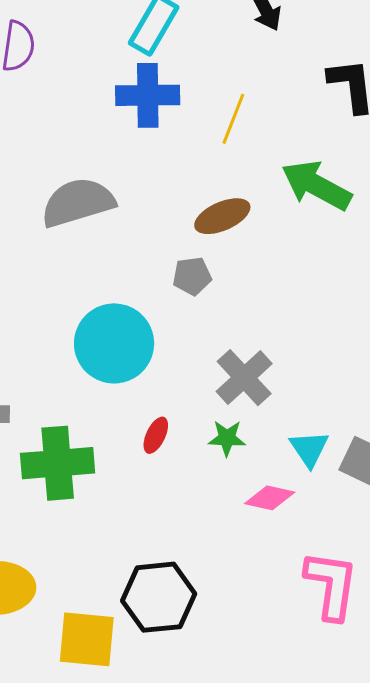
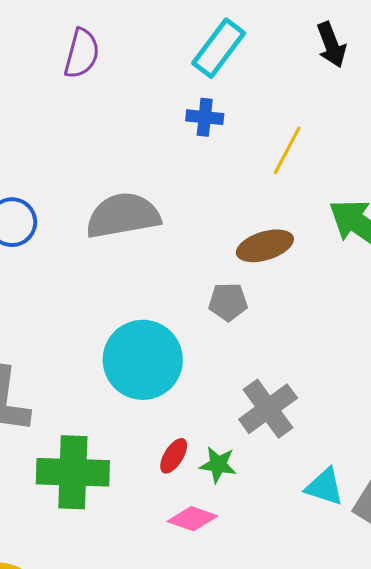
blue cross: (148, 95) -> (205, 117), size x0.6
green star: (227, 438) -> (218, 465), moved
cyan triangle: (309, 449) -> (325, 487), turned -45
pink diamond: (270, 498) -> (192, 519), moved

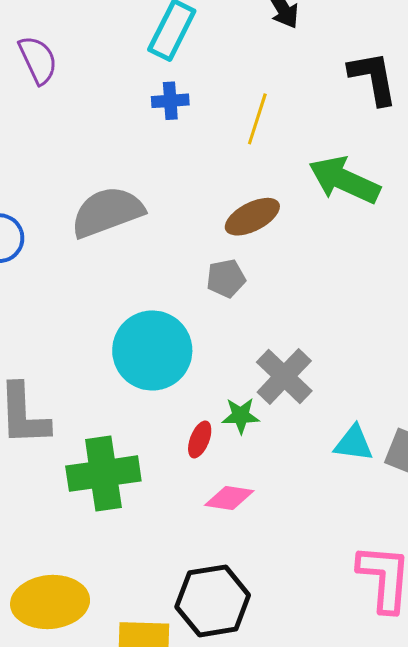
purple semicircle: (82, 53) -> (38, 60), turned -30
green star: (218, 465) -> (241, 416), moved

